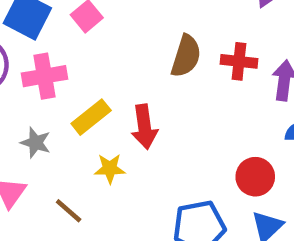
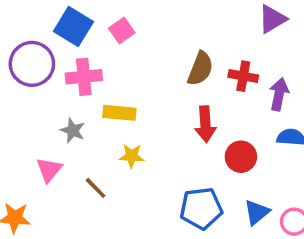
yellow rectangle: (91, 117) -> (119, 113), turned 40
red arrow: (144, 127) -> (205, 124), moved
red circle: (255, 177) -> (241, 157), moved

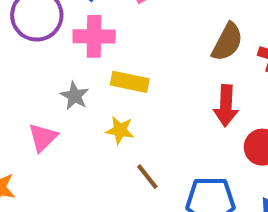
yellow star: (132, 156) -> (120, 130), moved
brown line: (96, 188) -> (147, 177), moved

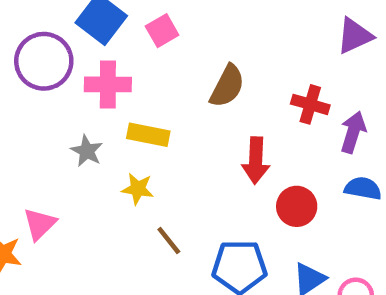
brown semicircle: (227, 42) -> (227, 86), moved
pink triangle: (43, 137) -> (40, 224), moved

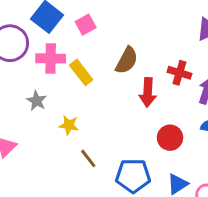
yellow rectangle: (148, 135) -> (81, 72), moved, turned 40
red arrow: (256, 160) -> (148, 92), moved

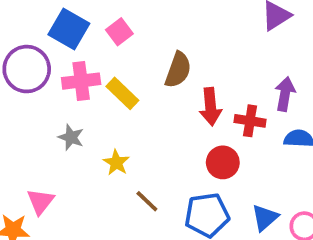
red cross: (179, 73) -> (250, 121), moved
yellow star: (69, 125) -> (116, 163), turned 30
red circle: (170, 138) -> (223, 162), moved

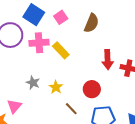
brown semicircle: (178, 70) -> (92, 23), moved
gray star: (71, 137) -> (33, 83), moved
red circle: (223, 162) -> (92, 89), moved

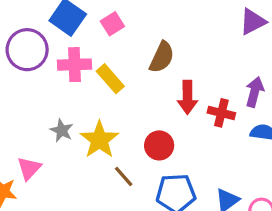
brown semicircle: (92, 23) -> (162, 57), moved
yellow star: (56, 87) -> (99, 140), size x1.6

